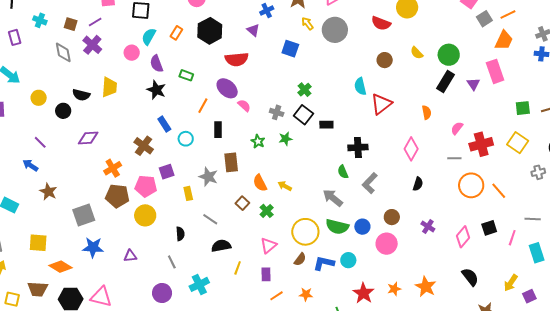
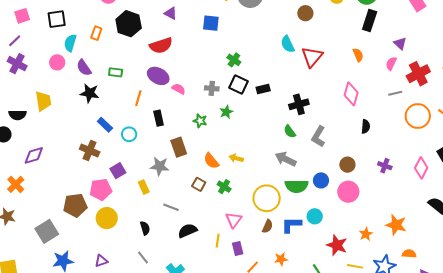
purple triangle: (473, 84) -> (400, 43), moved
orange cross: (113, 168) -> (16, 184), moved
yellow line: (238, 268) -> (218, 241), moved

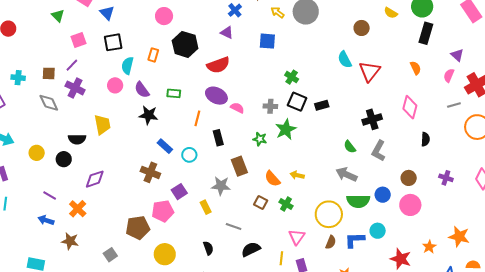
black cross: (299, 104) -> (372, 119), moved
green star: (226, 112) -> (286, 129), size x1.5
yellow circle: (107, 218) -> (165, 254), moved
gray square: (47, 231) -> (110, 255), size x0.6

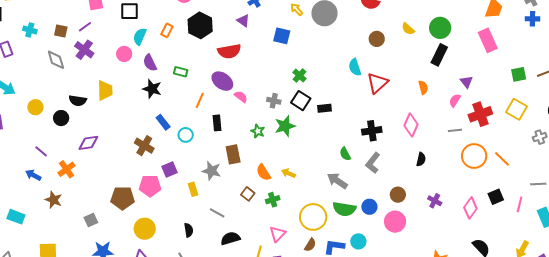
green cross: (286, 204) -> (273, 200), turned 32

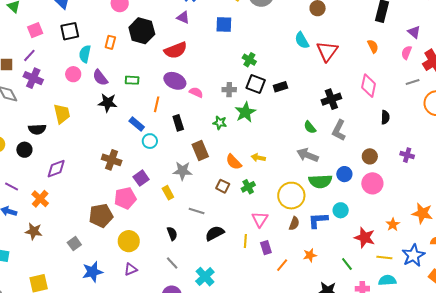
blue rectangle: (163, 122) -> (137, 124), moved

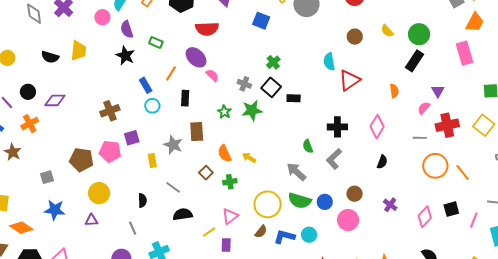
black circle: (24, 150) -> (28, 92), moved
brown cross: (112, 160) -> (110, 111), turned 30
yellow line: (245, 241) -> (209, 232), turned 32

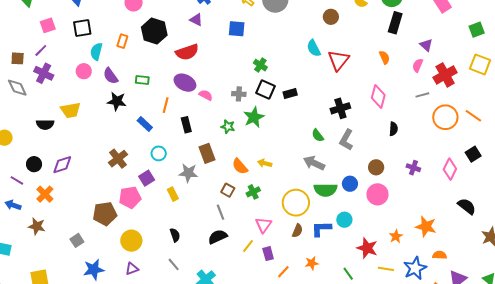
yellow trapezoid: (79, 51) -> (71, 110), turned 90
cyan circle: (152, 106) -> (159, 153), moved
gray line: (173, 187) -> (220, 212), moved, turned 49

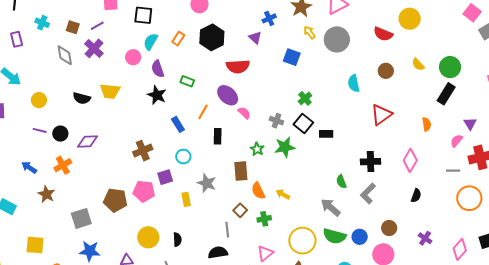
cyan semicircle: (314, 48) -> (354, 83), moved
brown rectangle: (207, 153) -> (241, 171), moved
purple line: (17, 180) -> (40, 130), moved, turned -32
gray square: (77, 240) -> (81, 218), size x1.5
yellow circle: (131, 241) -> (148, 237), moved

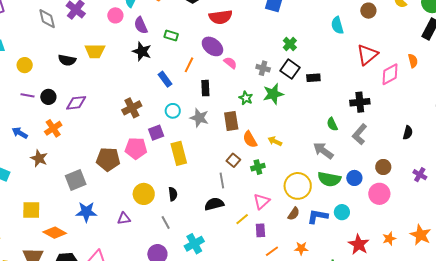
pink diamond: (410, 160) -> (390, 74), moved, turned 35
gray star: (207, 183) -> (199, 118), moved
yellow rectangle: (186, 199) -> (179, 153), size x1.6

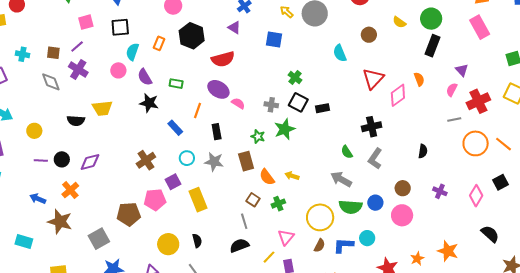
brown star: (39, 158) -> (60, 222), size x1.4

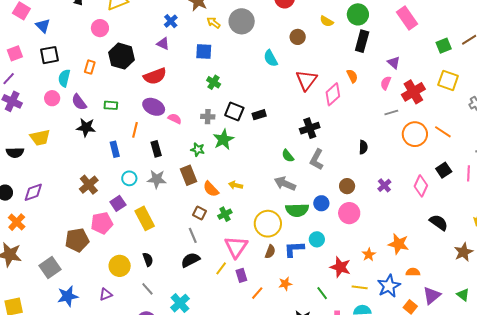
green cross: (295, 78) -> (214, 82), moved
blue rectangle: (175, 128) -> (115, 149), turned 35
purple cross: (440, 191) -> (384, 185), turned 32
pink triangle: (286, 237) -> (236, 247), size x1.4

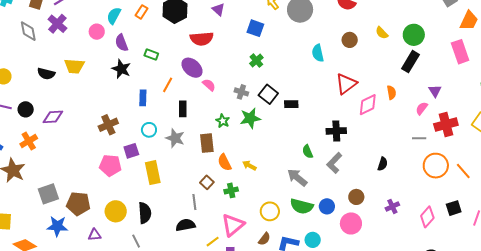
yellow circle: (268, 224) -> (270, 211), size x0.7
brown pentagon: (77, 240) -> (78, 204), moved
black semicircle: (148, 259) -> (145, 213), size x1.5

